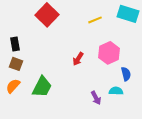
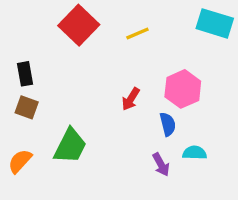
yellow line: (95, 20) -> (137, 34), moved
blue semicircle: (126, 74) -> (168, 124), moved
orange semicircle: (13, 86) -> (20, 161), moved

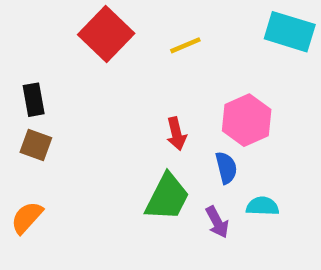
red arrow: (131, 99) -> (176, 134), turned -45
green trapezoid: (70, 146) -> (167, 197), moved

